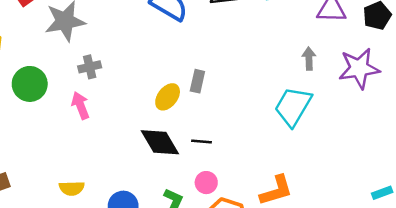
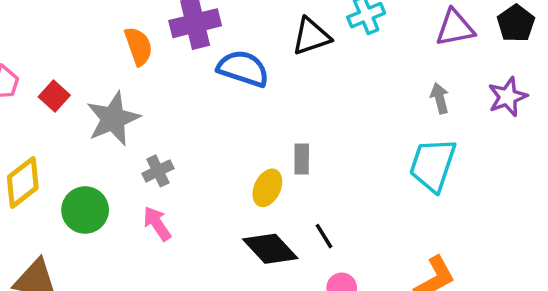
purple star: (359, 68) -> (508, 97), size x0.7
black line: (201, 142) -> (324, 236), turned 66

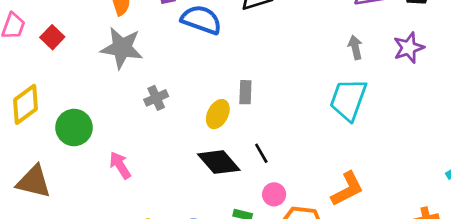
gray star: (113, 119) -> (122, 48), moved, turned 30
gray cross: (158, 171) -> (156, 98), moved
pink arrow: (157, 224) -> (120, 165), moved

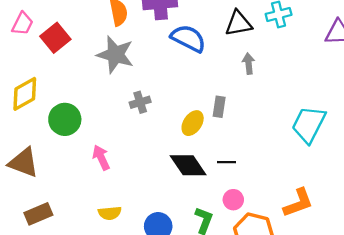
red square: (52, 37) -> (55, 38), size x1.4
gray arrow: (355, 47) -> (249, 64), moved
black line: (261, 153) -> (226, 162), turned -66

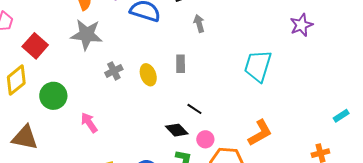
red square: (55, 38) -> (35, 46), moved
yellow ellipse: (193, 123) -> (148, 75), moved, turned -45
black line: (226, 162) -> (194, 109), turned 42
black diamond: (188, 165) -> (177, 130), moved, size x0.7

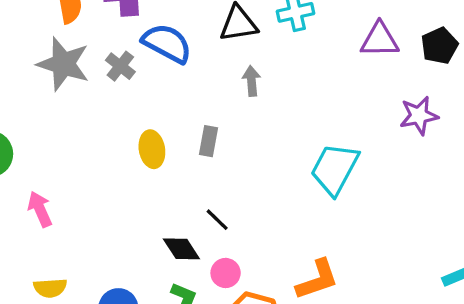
gray cross: (114, 71) -> (120, 66), moved, turned -36

